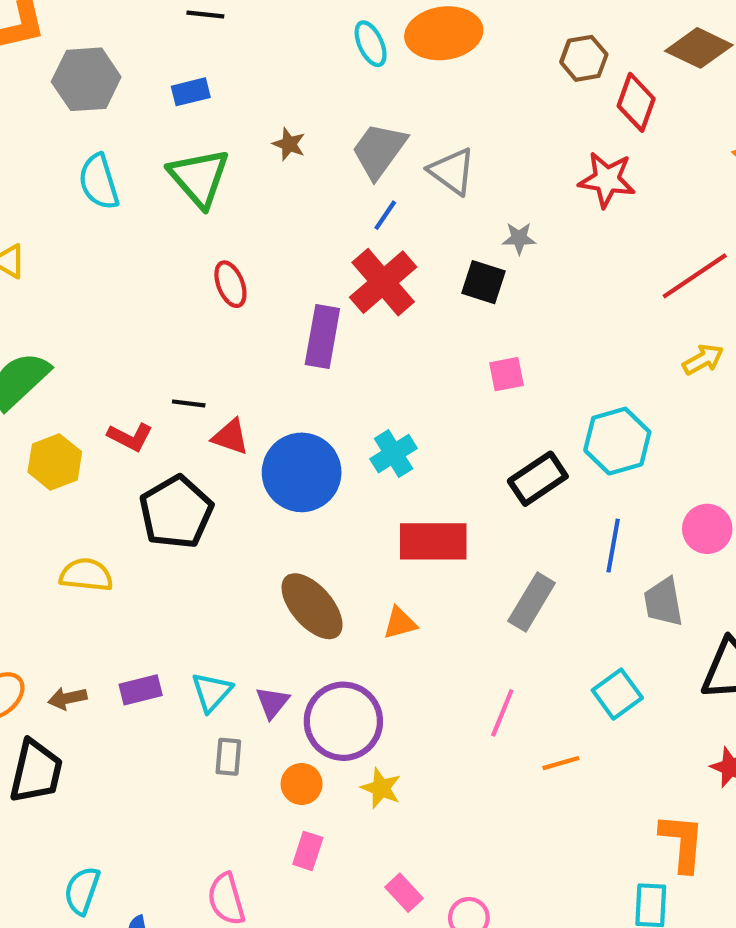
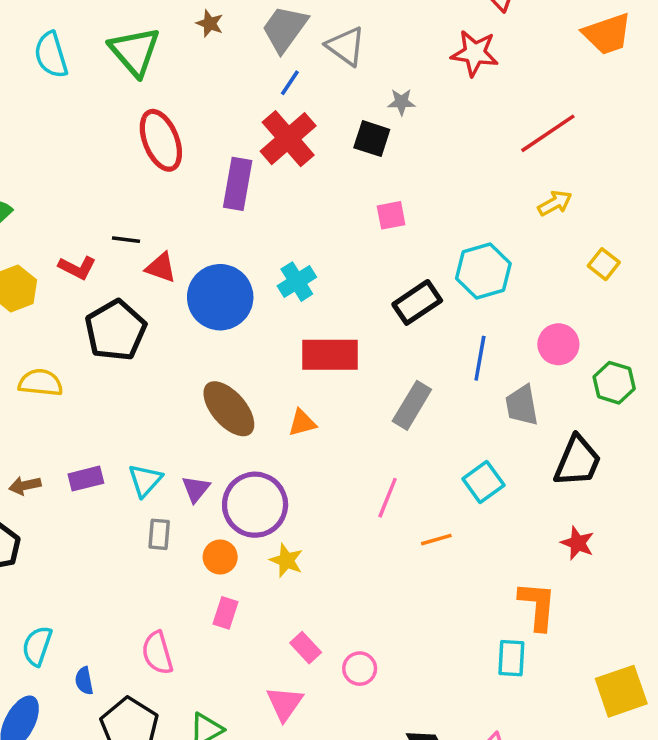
red ellipse: (230, 284) -> (161, 140), size x1.6

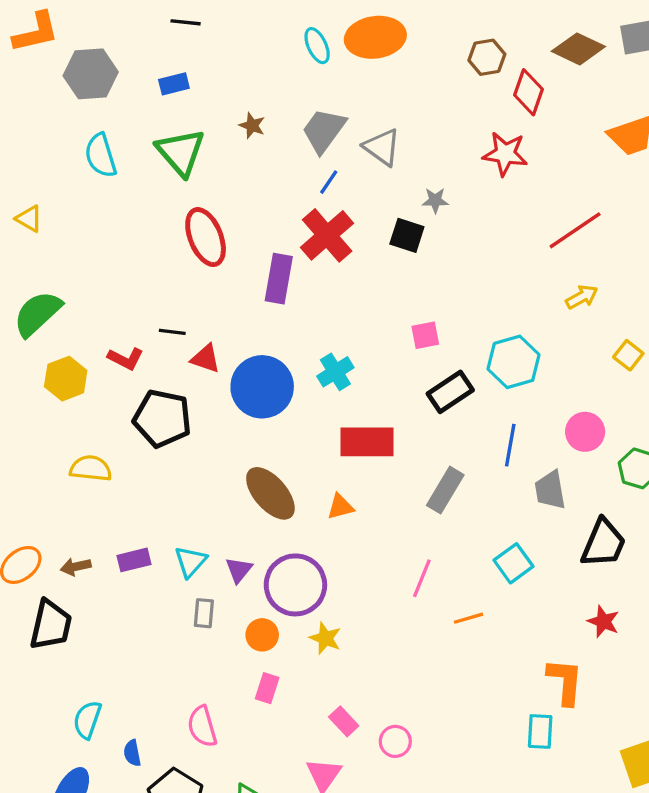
pink square: (391, 215) -> (425, 335), moved
black pentagon: (116, 330) -> (162, 418), turned -30

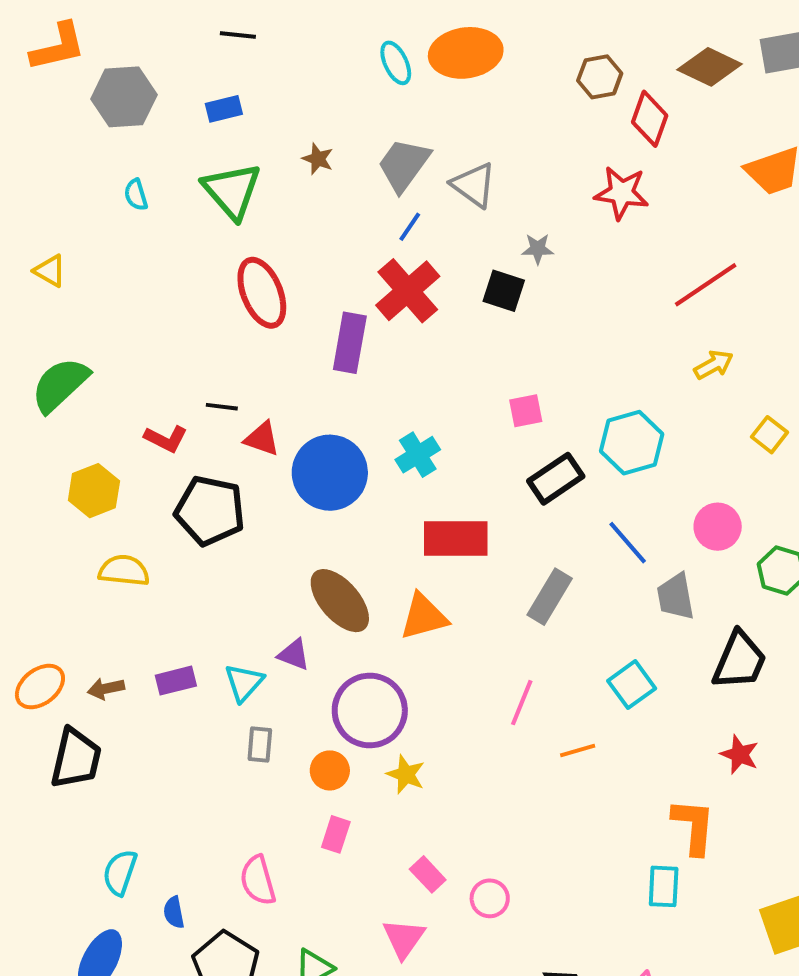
cyan semicircle: (101, 155) -> (136, 195), size x0.6
yellow hexagon: (66, 379) -> (94, 491), moved
blue line: (510, 445) -> (628, 543), turned -51
orange triangle: (340, 507) -> (424, 617), size x1.5
purple triangle: (239, 570) -> (294, 655), moved, turned -48

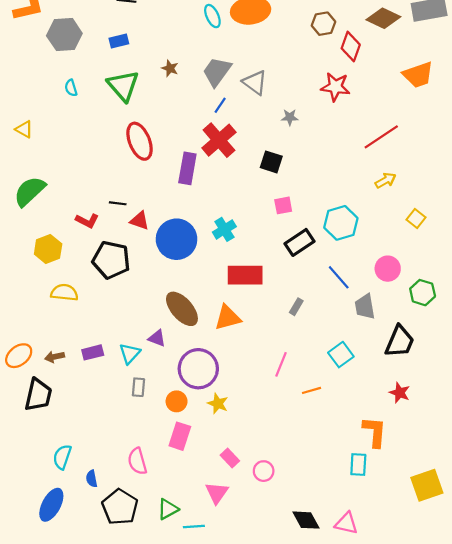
black square: (504, 291) -> (271, 162), moved
gray rectangle: (550, 597) -> (296, 307), size x0.6
pink rectangle: (336, 834) -> (180, 436), size x1.4

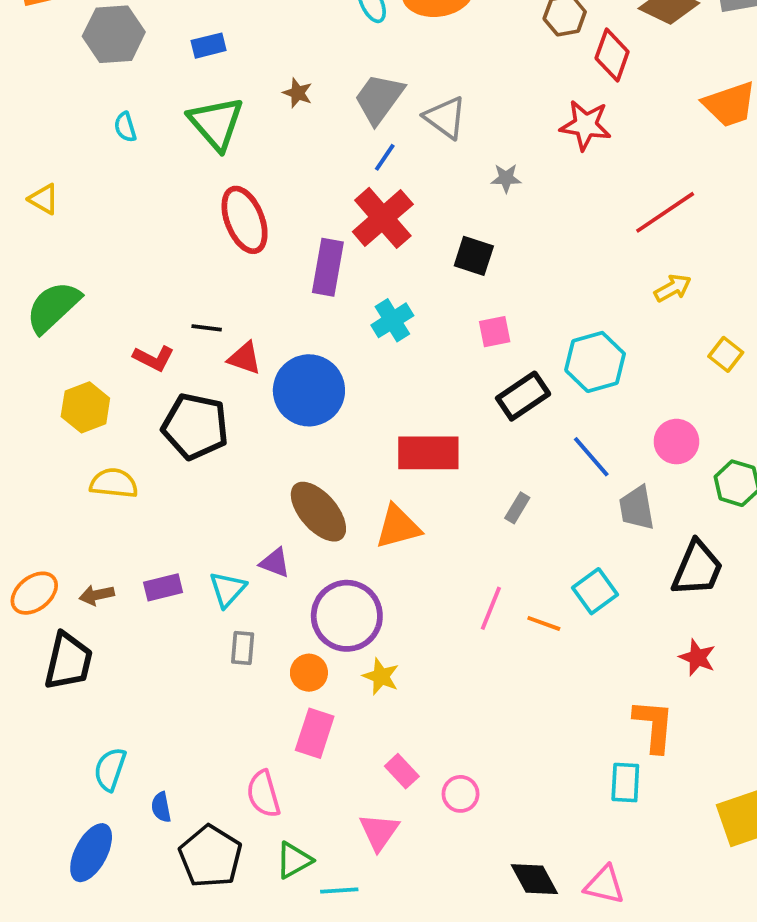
cyan cross: (224, 229) -> (392, 320), moved
orange line: (311, 390) -> (544, 623), moved, turned 36
pink semicircle: (137, 461) -> (263, 794), moved

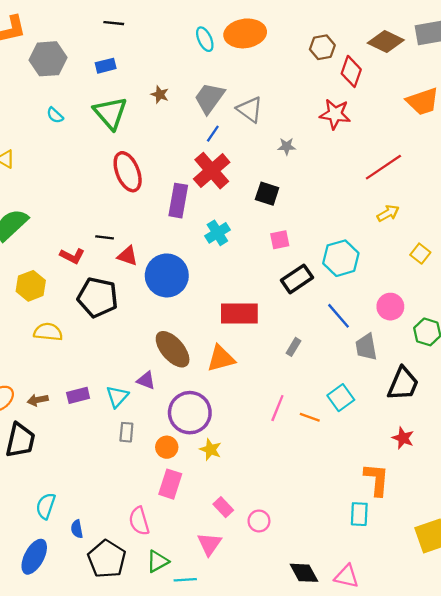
cyan semicircle: (125, 127) -> (55, 115), turned -30

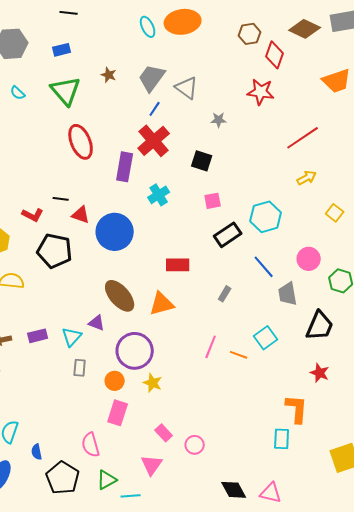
red rectangle: (239, 314) -> (178, 265), size x0.7

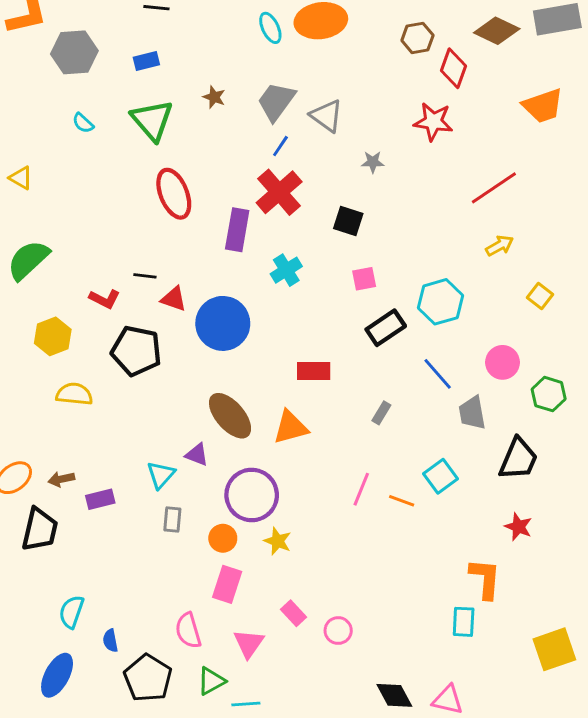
purple rectangle: (38, 336) -> (100, 499), moved
pink triangle: (152, 465) -> (249, 643), moved

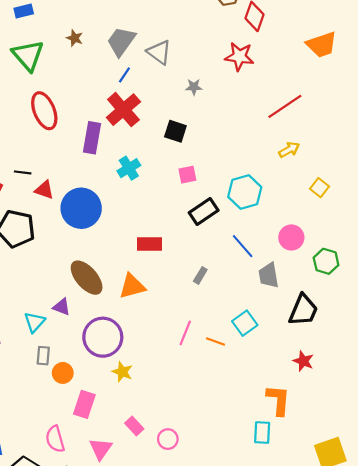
orange circle: (223, 538) -> (63, 373), moved

